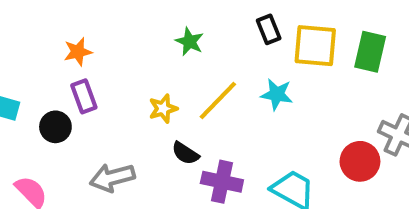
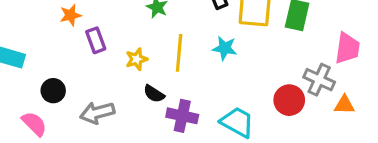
purple rectangle: (84, 96) -> (96, 40), moved
yellow line: (218, 100) -> (179, 53), turned -39
black circle: (55, 127) -> (53, 91), moved

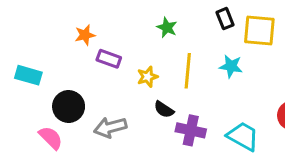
purple rectangle: (96, 40) -> (109, 59), turned -50
black circle: (53, 91) -> (69, 106), size x1.4

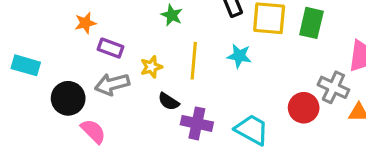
gray arrow: (110, 127) -> (112, 84), moved
pink semicircle: (51, 138) -> (93, 131), moved

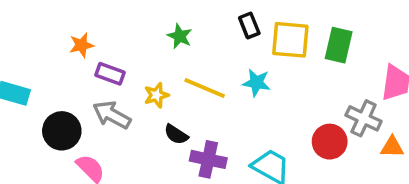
yellow line: (194, 61) -> (205, 88), turned -72
gray arrow: (112, 84) -> (112, 115), turned 44

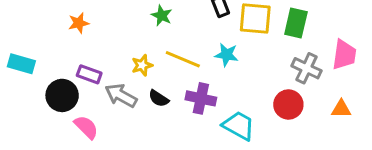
purple rectangle: (110, 74) -> (89, 74), moved
gray arrow: (112, 115) -> (121, 95), moved
gray cross: (364, 118) -> (307, 68), moved
purple cross: (208, 159) -> (201, 98), moved

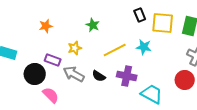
green star: (162, 15) -> (93, 25), moved
yellow line: (183, 59) -> (115, 50), turned -50
yellow star: (142, 65) -> (75, 48), moved

